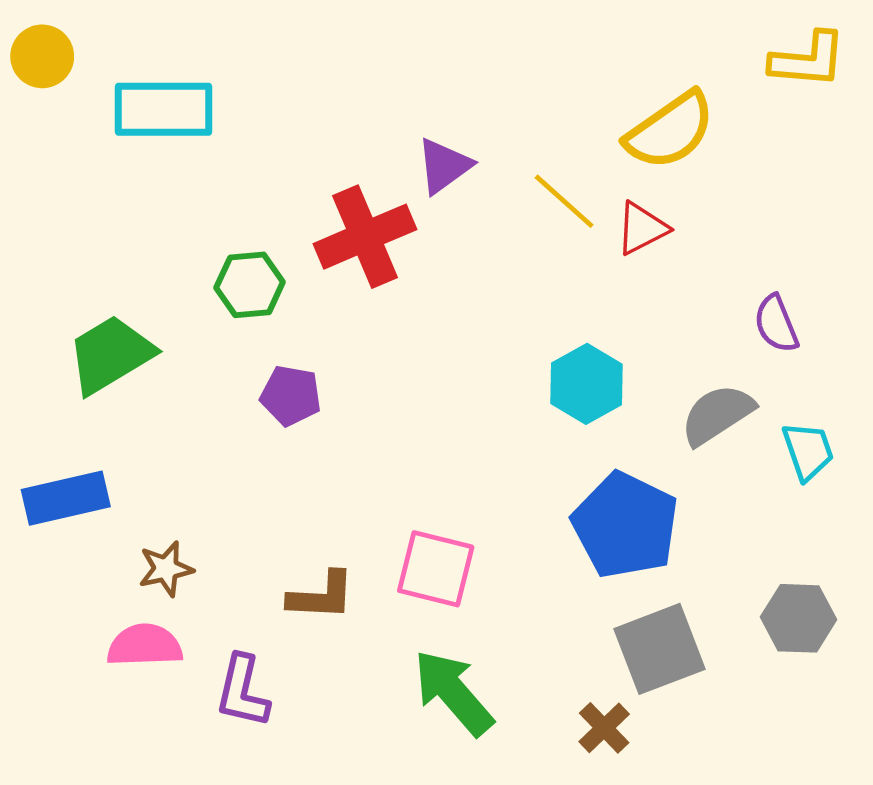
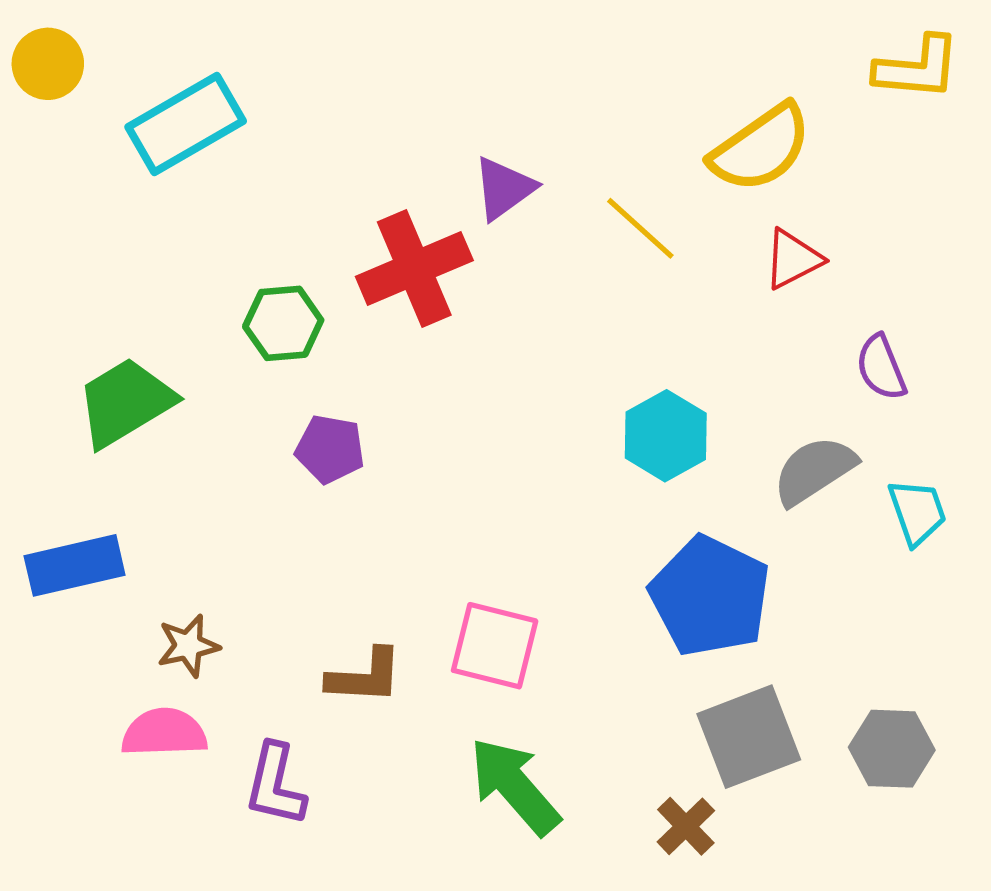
cyan rectangle: (164, 109) -> (186, 124), turned -30
red triangle: (642, 228) -> (793, 259), moved
gray hexagon: (799, 618) -> (892, 749), moved

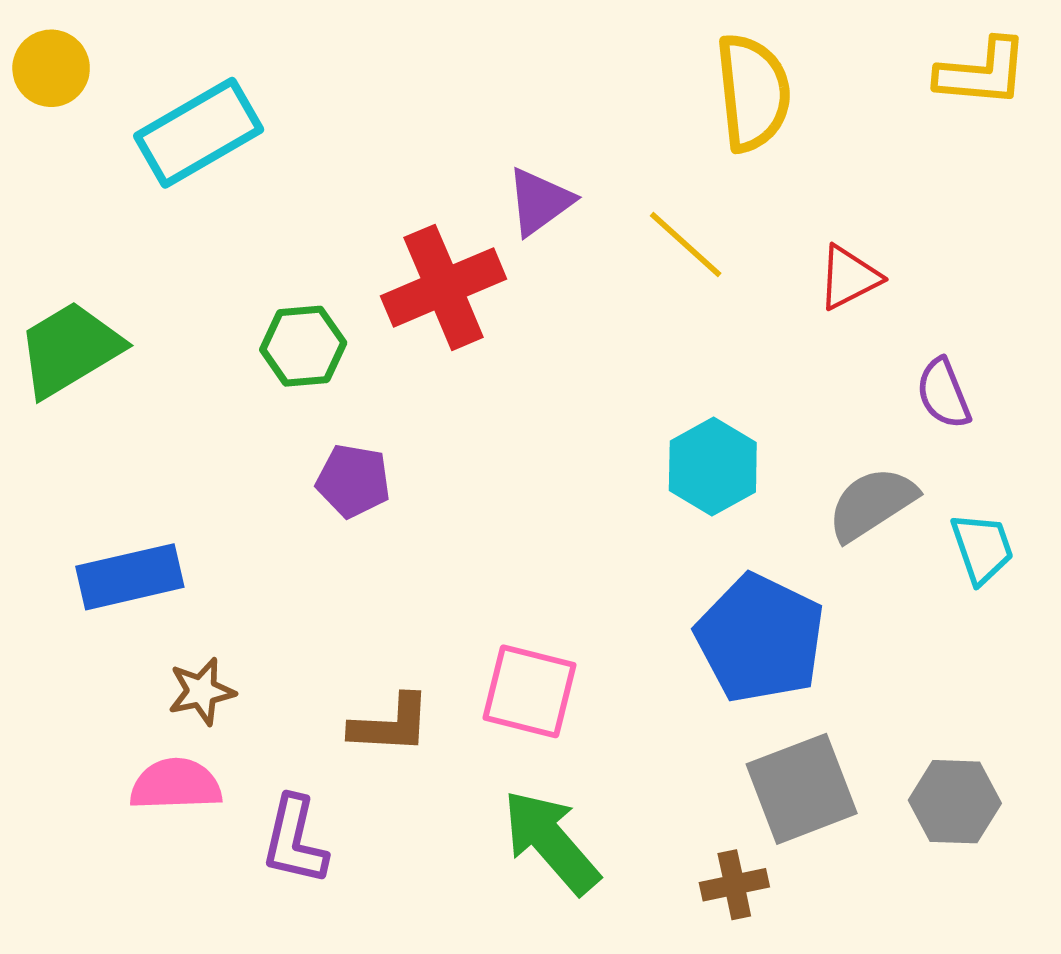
yellow semicircle: (761, 148) -> (753, 93), moved, turned -61
green trapezoid: (125, 402) -> (70, 349), moved
blue rectangle: (75, 565) -> (130, 577), moved
brown cross: (686, 826) -> (734, 885), turned 32

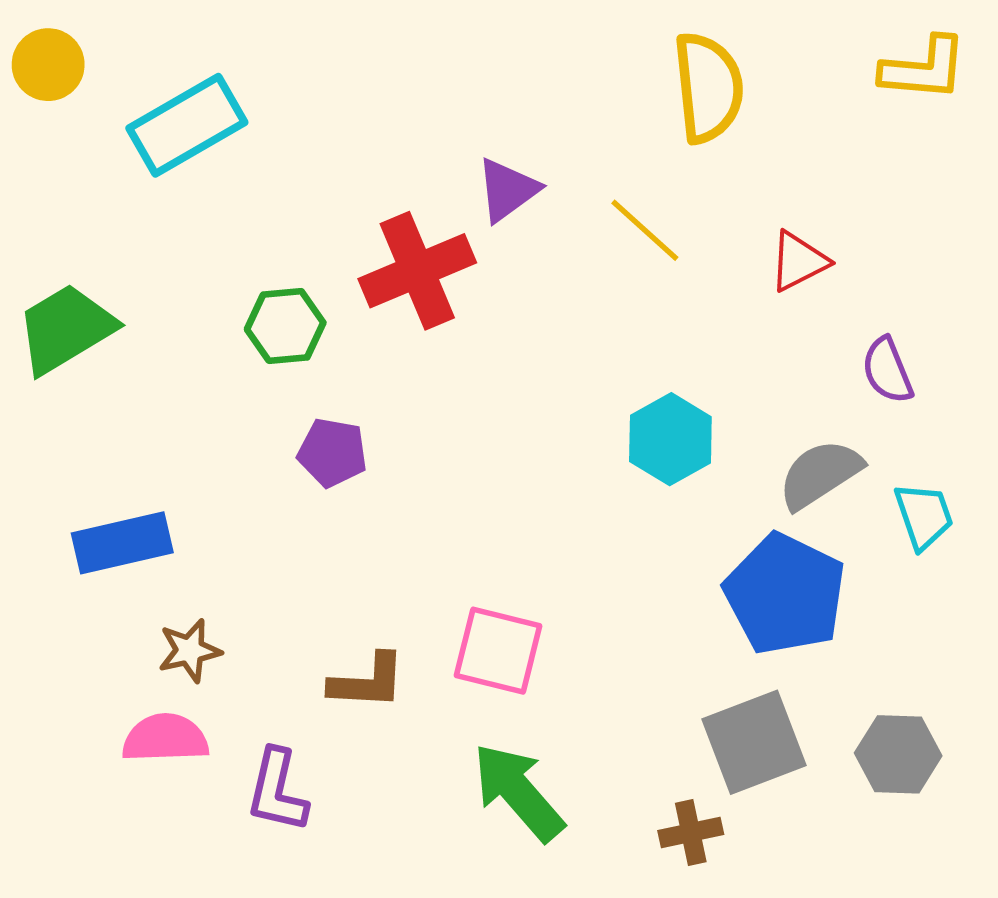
blue pentagon: (760, 638) -> (785, 594), moved

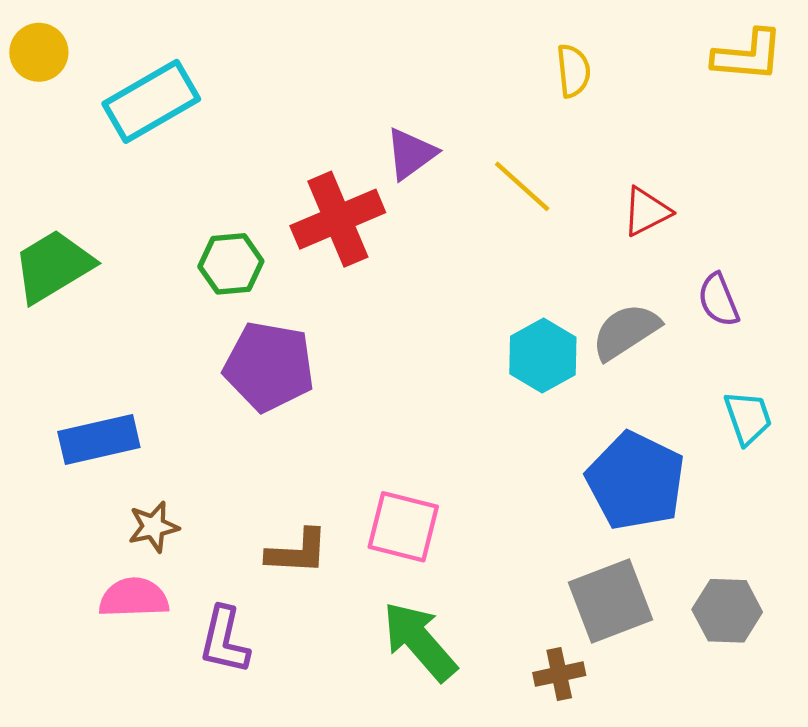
yellow semicircle: (708, 88) -> (573, 71), size x0.6
purple pentagon: (332, 453) -> (269, 366), size x1.6
gray semicircle: (820, 474) -> (626, 332), moved

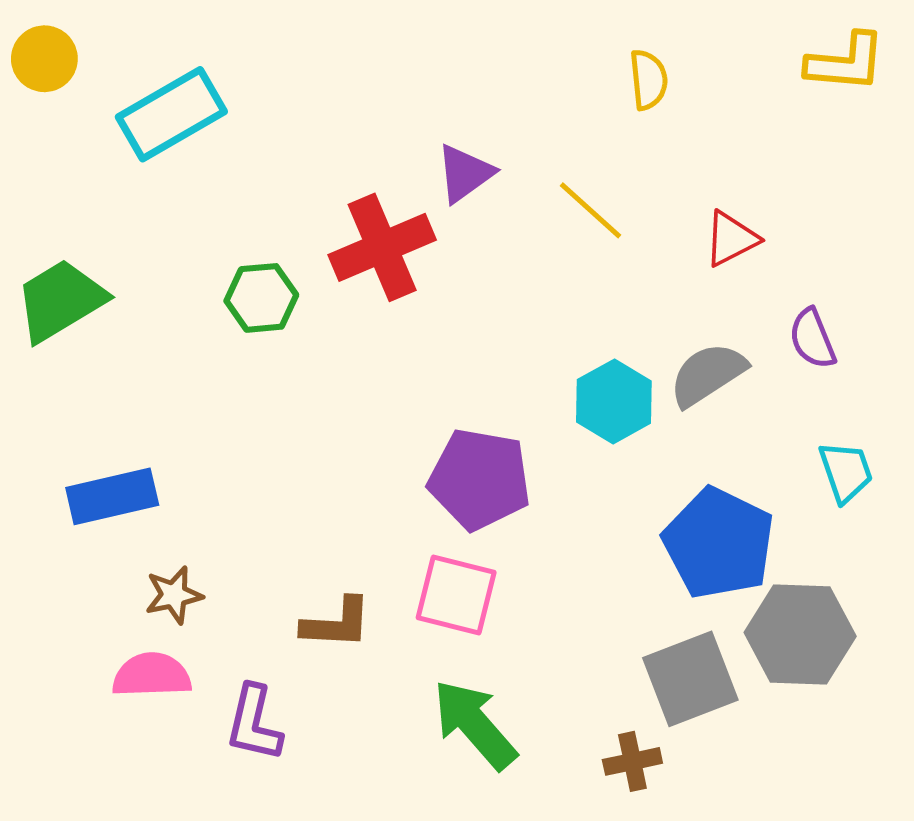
purple pentagon: (269, 366) -> (480, 479), moved
gray hexagon: (727, 611) -> (800, 634), moved, size x1.4

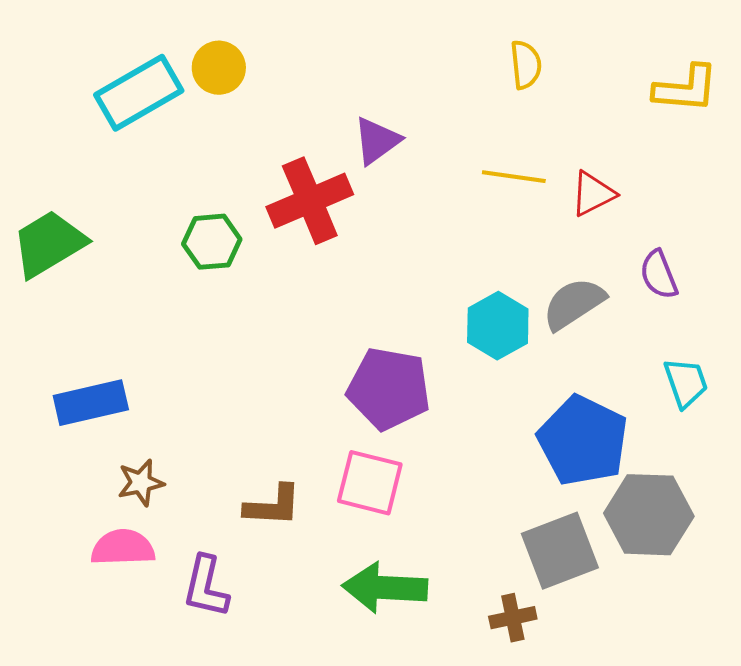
yellow circle: (44, 59) -> (219, 68), moved
yellow L-shape: (846, 62) -> (686, 89), moved
yellow line: (591, 210) -> (514, 177), moved, turned -34
green arrow: (475, 724) -> (385, 588), turned -46

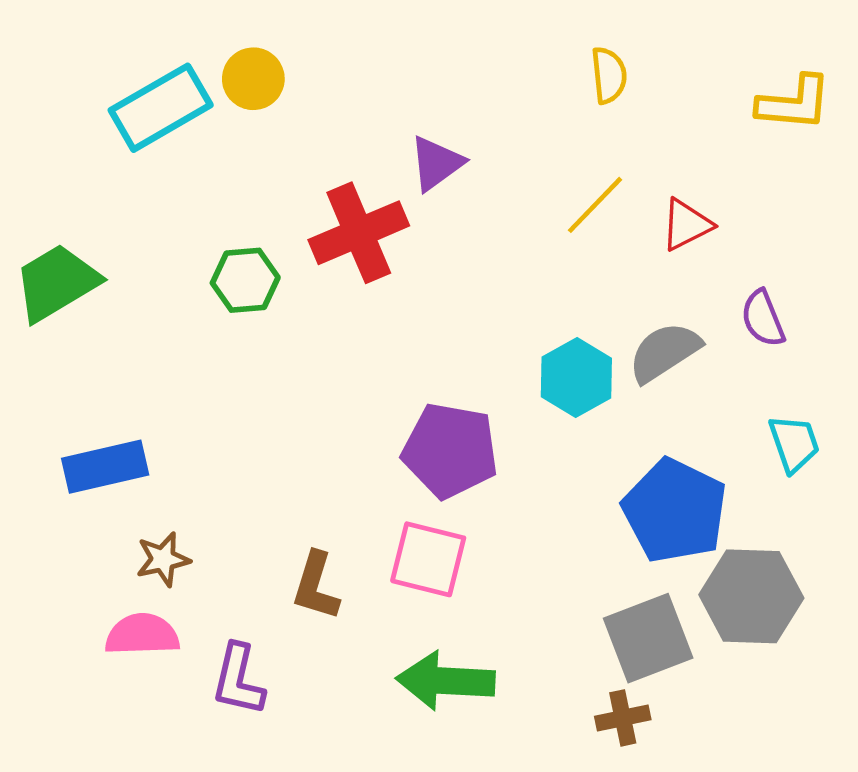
yellow line: (514, 177) -> (595, 205), turned -54
brown L-shape: (273, 506) -> (316, 586), turned 104
brown cross: (513, 618) -> (623, 718), moved

